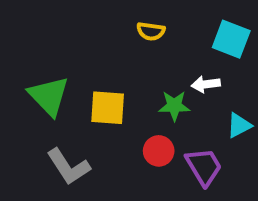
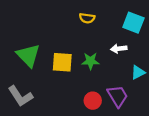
green star: (174, 106) -> (90, 61), moved
red circle: (159, 151) -> (93, 101), moved
gray L-shape: (68, 167) -> (20, 96), moved

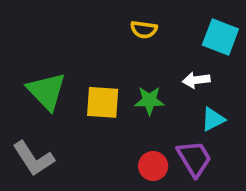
cyan triangle: (138, 72) -> (213, 119), moved

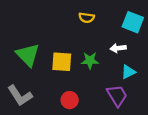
red circle: (153, 166) -> (70, 100), moved

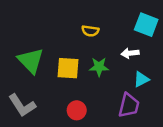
yellow semicircle: (87, 18) -> (90, 31), moved
purple trapezoid: (117, 96) -> (129, 105), turned 45

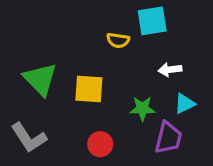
cyan square: (146, 25) -> (152, 21), moved, turned -30
green star: (99, 67) -> (142, 108), moved

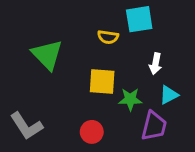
white arrow: (170, 70) -> (156, 64), turned -72
green triangle: (40, 79) -> (47, 55), moved
yellow square: (89, 89) -> (102, 81), moved

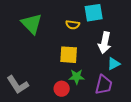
green triangle: (47, 55) -> (32, 24), moved
white arrow: (156, 64) -> (105, 43), size x1.5
green star: (130, 99) -> (77, 77), moved

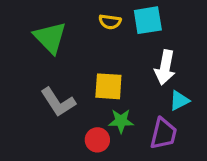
yellow semicircle: (73, 25) -> (110, 22), moved
gray L-shape: (18, 85) -> (58, 102), moved

